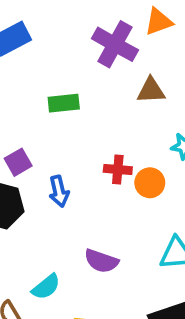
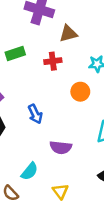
red cross: (118, 170) -> (53, 61), moved
blue arrow: (59, 191) -> (35, 114), moved

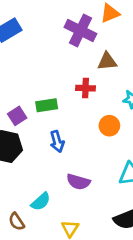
green rectangle: (15, 53) -> (47, 105), moved

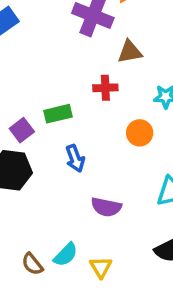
cyan semicircle: (41, 202) -> (66, 255), moved

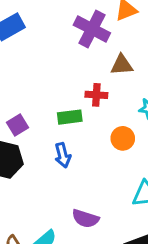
green rectangle: (58, 114) -> (70, 117), moved
purple semicircle: (106, 207) -> (85, 218), moved

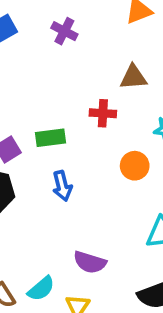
purple cross: (92, 29) -> (64, 31), moved, size x0.6
green rectangle: (70, 117) -> (51, 138), moved

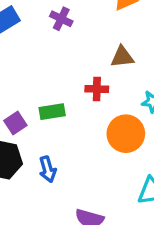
orange circle: (135, 166) -> (126, 134), size x1.5
blue arrow: (62, 186) -> (48, 169), moved

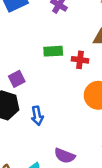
green rectangle: (52, 112) -> (53, 51), moved

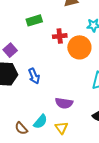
red cross: (80, 60) -> (60, 36), moved

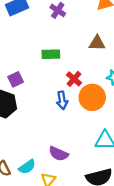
red cross: (60, 36) -> (74, 79), turned 32
blue arrow: (34, 76) -> (62, 100), moved

